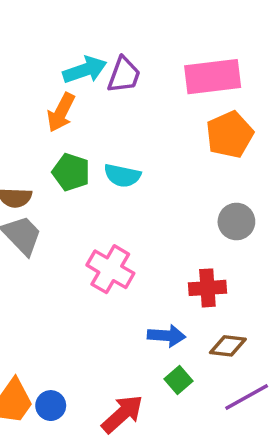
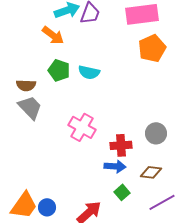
orange arrow: (61, 112) -> (53, 35), turned -80
gray circle: (236, 222) -> (156, 133), moved
red cross: (207, 288) -> (121, 145), moved

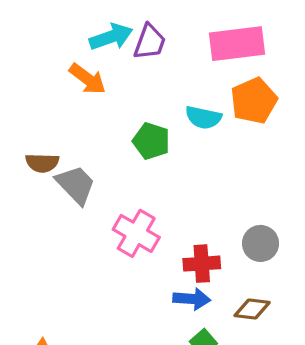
green pentagon: (59, 70) -> (151, 141), moved
cyan semicircle: (89, 72) -> (203, 117), moved
gray trapezoid: (30, 107) -> (76, 185), moved

